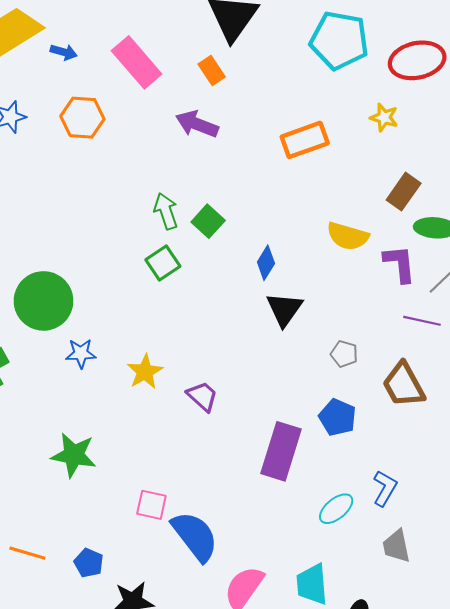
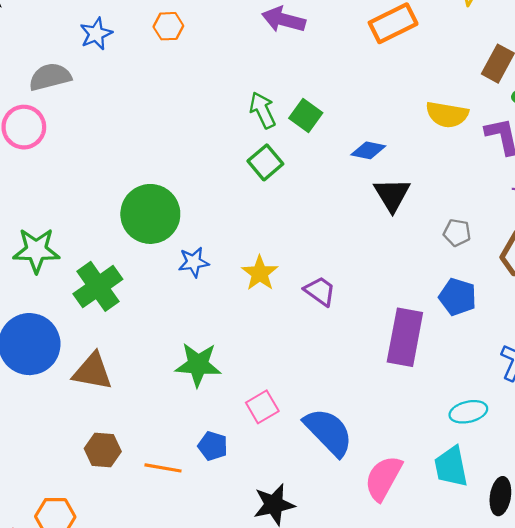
orange hexagon: (82, 118) -> (168, 26), size x0.7
blue diamond: (266, 263) -> (368, 150), turned 76
pink square: (151, 505) -> (262, 407), moved, turned -36
cyan ellipse: (336, 509) -> (468, 412), moved, turned 33
blue pentagon: (89, 563) -> (213, 446), moved

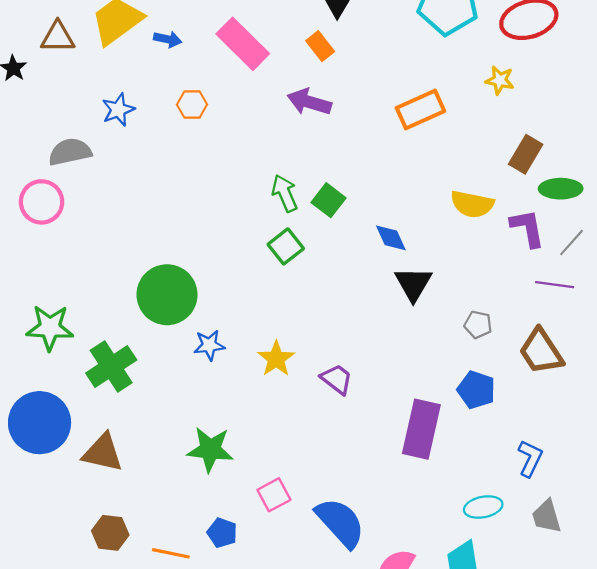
blue diamond: (368, 150) -> (391, 238), turned 52

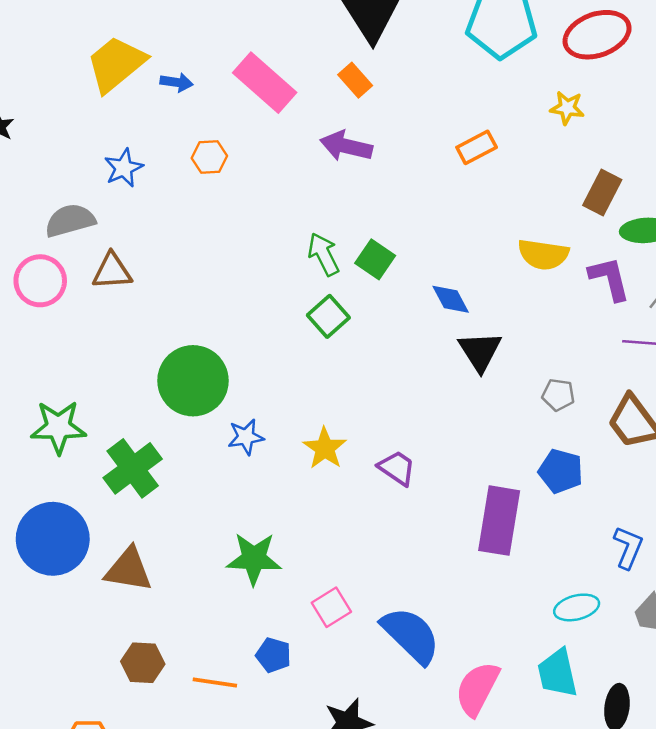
brown triangle: (58, 37) -> (112, 271), moved
orange rectangle: (420, 109) -> (477, 147), size x0.7

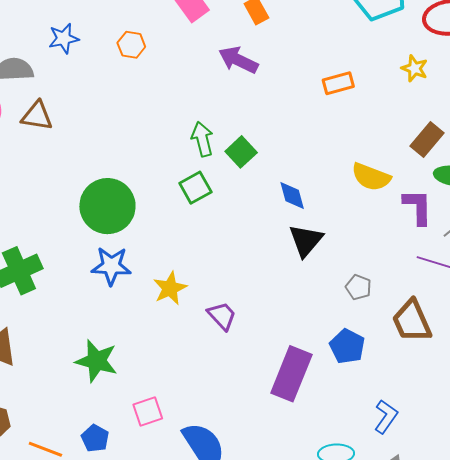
green circle: (193, 381) -> (107, 206), moved
blue star: (246, 437) -> (111, 266), size x1.4

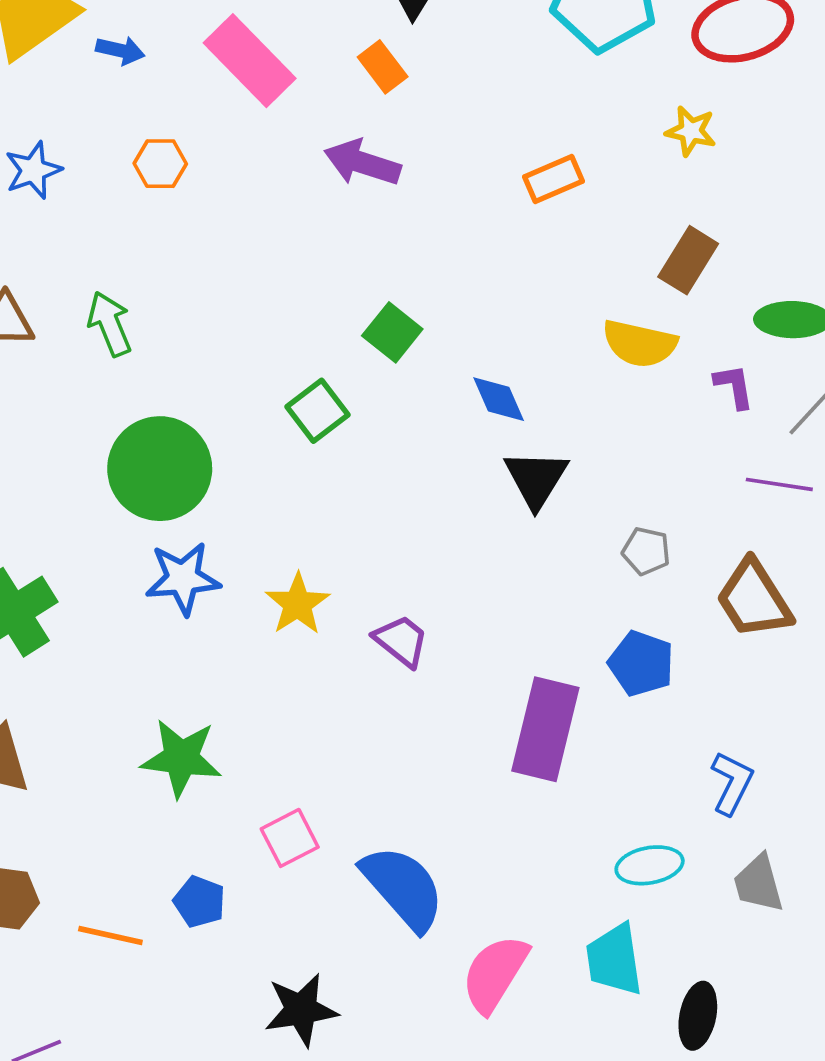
green arrow: (202, 139) -> (110, 324), moved
brown rectangle: (427, 140) -> (688, 260), moved
purple L-shape: (418, 207) -> (734, 386), size x0.7

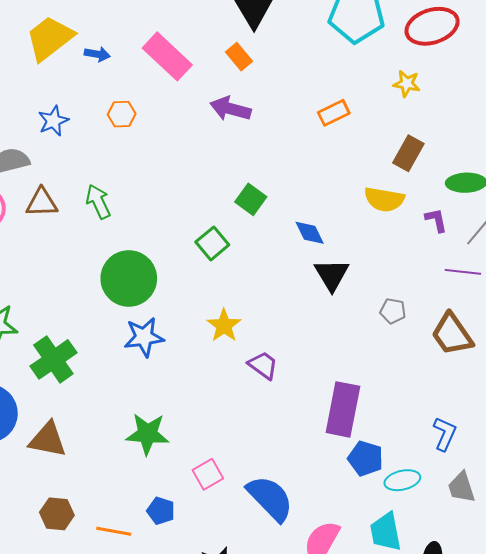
yellow star: (297, 604) -> (224, 326), moved
blue pentagon: (641, 663) -> (365, 458), moved

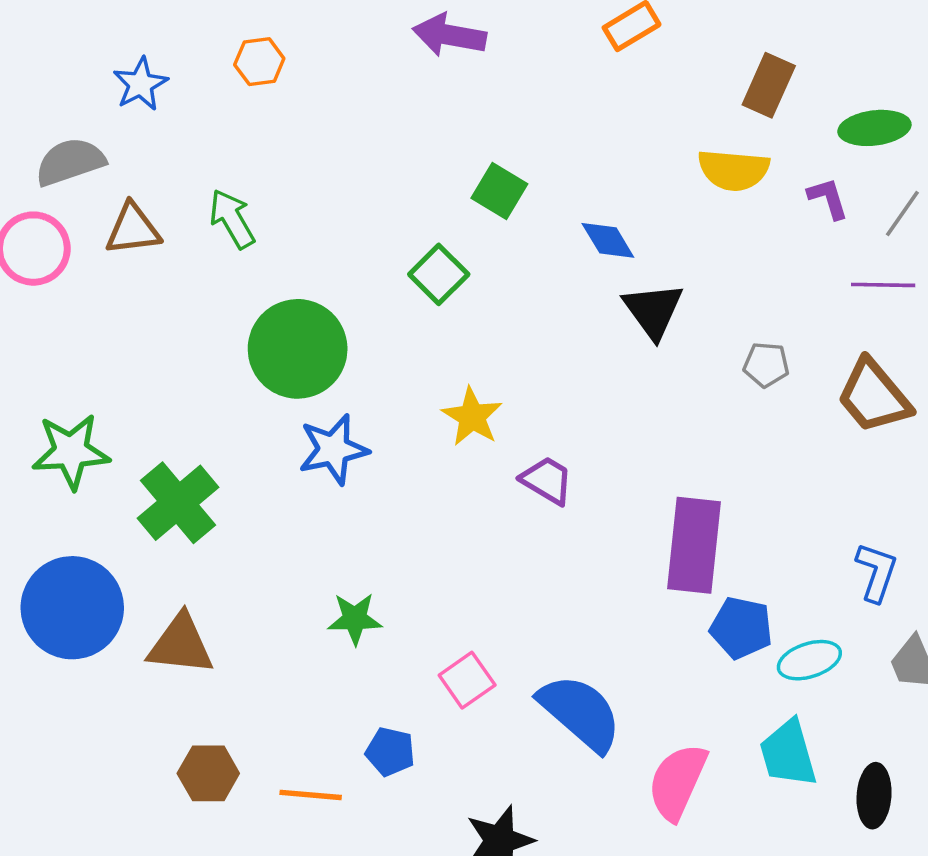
green star: (147, 434) -> (355, 619), size x0.7

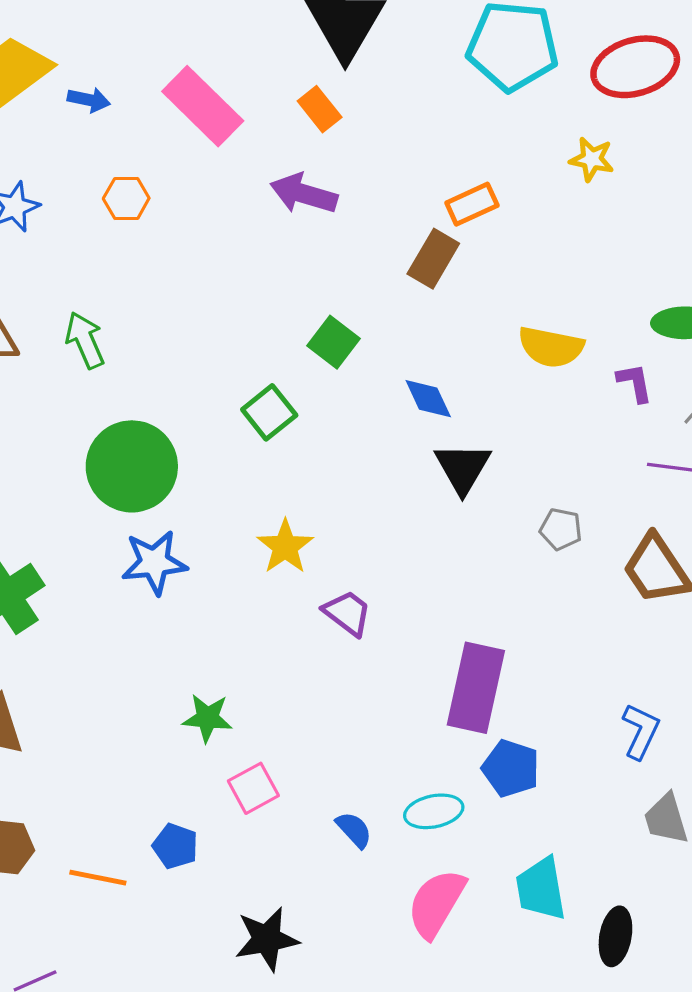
brown rectangle: (769, 85) -> (433, 259), moved
green star: (355, 619) -> (207, 718), moved
cyan ellipse: (809, 660) -> (434, 811), moved
blue semicircle: (580, 713) -> (354, 830), size x0.5

